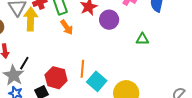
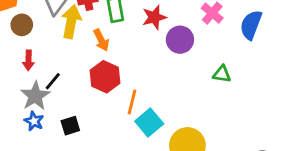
orange arrow: (67, 27) -> (101, 40), moved
red hexagon: (56, 78) -> (105, 77), moved

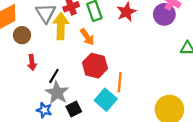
purple circle: (180, 40) -> (164, 14), moved
gray star: (35, 96) -> (57, 93), moved
cyan square: (149, 123) -> (106, 100), moved

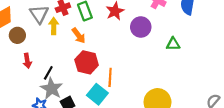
purple circle: (164, 14) -> (141, 27), moved
yellow arrow: (61, 26) -> (54, 26), size x0.7

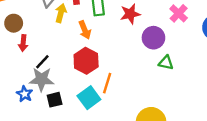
brown circle: (17, 35) -> (14, 23), moved
green triangle: (173, 44) -> (166, 63), moved
gray star: (52, 89) -> (42, 79), turned 30

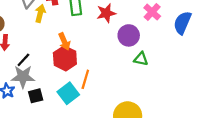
orange arrow: (85, 30) -> (64, 42), moved

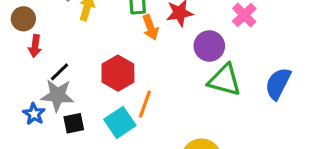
blue semicircle: (182, 23) -> (278, 84), moved
orange arrow: (64, 42) -> (150, 27), moved
green triangle: (141, 59) -> (225, 80), size x1.6

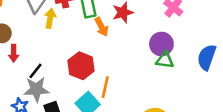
purple circle: (209, 46) -> (161, 44), moved
green triangle: (225, 80) -> (165, 60), size x0.7

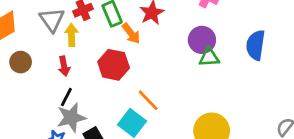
red arrow: (14, 53) -> (64, 66), moved
red hexagon: (81, 66) -> (114, 65), moved
orange line: (105, 87) -> (148, 100), turned -45

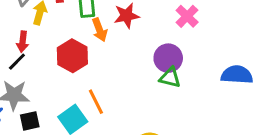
blue semicircle: (256, 45) -> (237, 75), moved, turned 68
black line: (66, 97) -> (17, 62), moved

